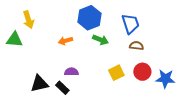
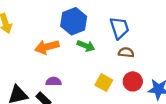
orange arrow: (65, 41) -> (47, 47), size x1.5
yellow square: (116, 73) -> (104, 83), turned -35

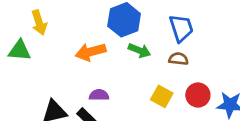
brown semicircle: (126, 52) -> (178, 59), moved

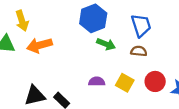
orange arrow: (91, 52) -> (39, 45), moved
purple semicircle: (99, 95) -> (97, 81), moved

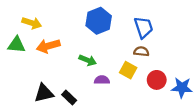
yellow arrow: (22, 21) -> (32, 23), turned -54
green arrow: (106, 44) -> (88, 60), moved
yellow square: (125, 83) -> (128, 70), moved

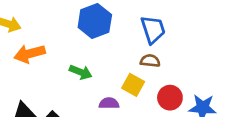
purple semicircle: (102, 80) -> (109, 103), moved

